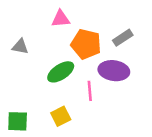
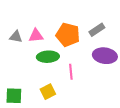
pink triangle: (61, 19) -> (36, 36), moved
purple ellipse: (114, 71) -> (105, 56), moved
green ellipse: (61, 72) -> (48, 57), turned 30

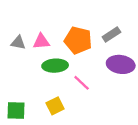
pink line: (71, 72) -> (82, 83), turned -42

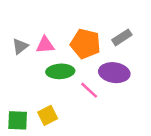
gray triangle: (18, 43) -> (20, 46), turned -49
purple ellipse: (121, 64) -> (114, 73), moved
yellow square: (55, 106) -> (48, 115), moved

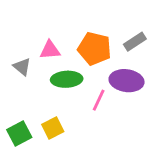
gray triangle: (20, 46) -> (22, 67), moved, turned -42
pink line: (89, 90) -> (99, 100), turned 72
green square: (18, 120) -> (19, 134), turned -30

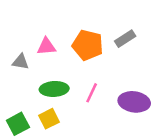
gray triangle: (22, 67) -> (21, 62), turned -30
green ellipse: (67, 79) -> (54, 89), moved
purple ellipse: (127, 81) -> (134, 102), moved

